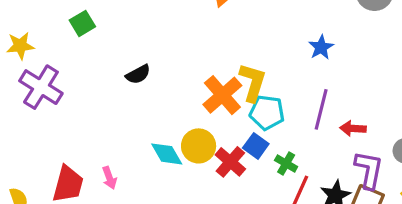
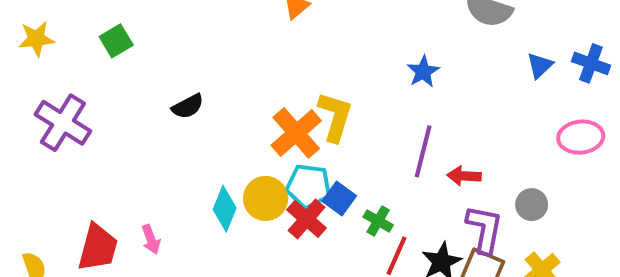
yellow star: (20, 46) -> (36, 39), moved
cyan pentagon: (267, 113) -> (309, 186), moved
cyan diamond: (167, 154) -> (225, 209), turned 52

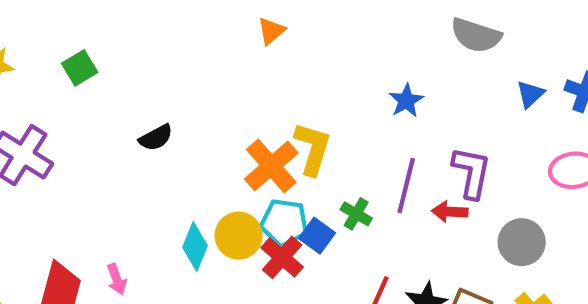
gray circle: (532, 205) -> (522, 242), size x1.4
green cross: (378, 221) -> (356, 214), moved
purple L-shape: (485, 229) -> (472, 172), moved

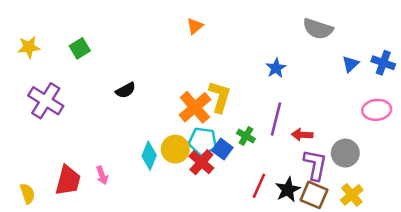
purple L-shape: (472, 172) -> (315, 165), moved

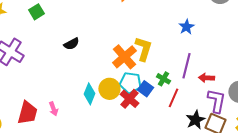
red line: (259, 186) -> (173, 98), moved

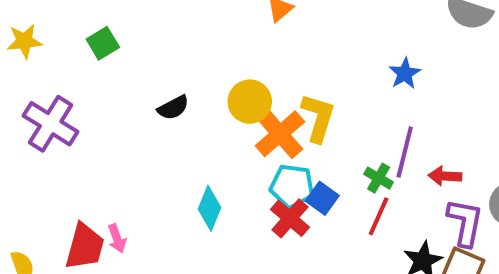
green cross: (163, 79) -> (379, 178), moved
yellow circle: (109, 89) -> (250, 102), moved
pink arrow: (53, 109) -> (117, 238), moved

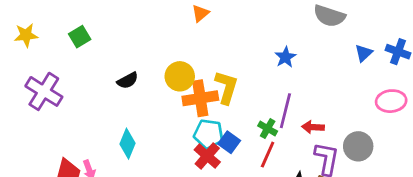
orange cross: (280, 134) -> (200, 98), turned 32
cyan diamond: (210, 208) -> (128, 144), moved

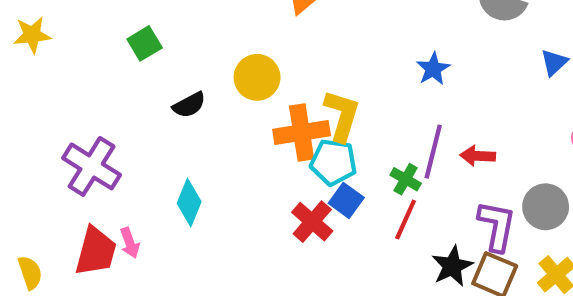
green square: (80, 37) -> (145, 43), moved
yellow circle: (180, 76) -> (257, 77), moved
purple cross: (44, 91) -> (92, 166), moved
red arrow: (313, 127) -> (478, 156), moved
cyan pentagon: (209, 134) -> (333, 162), moved

